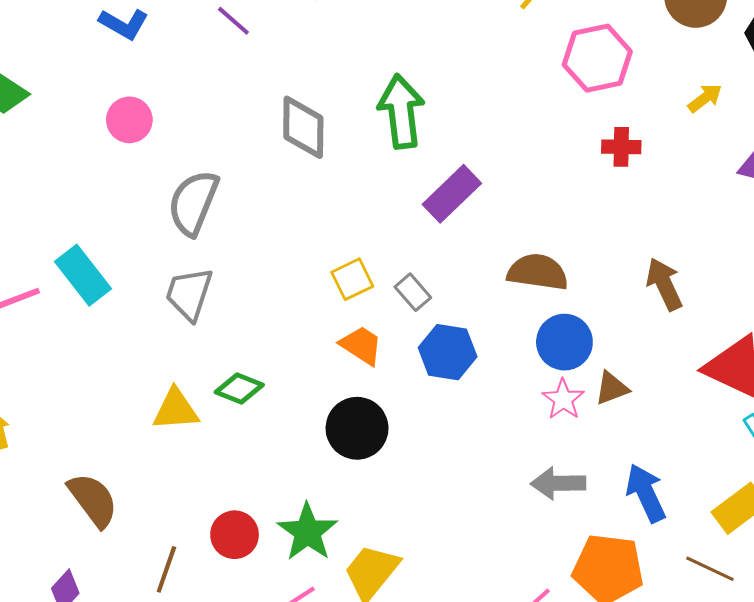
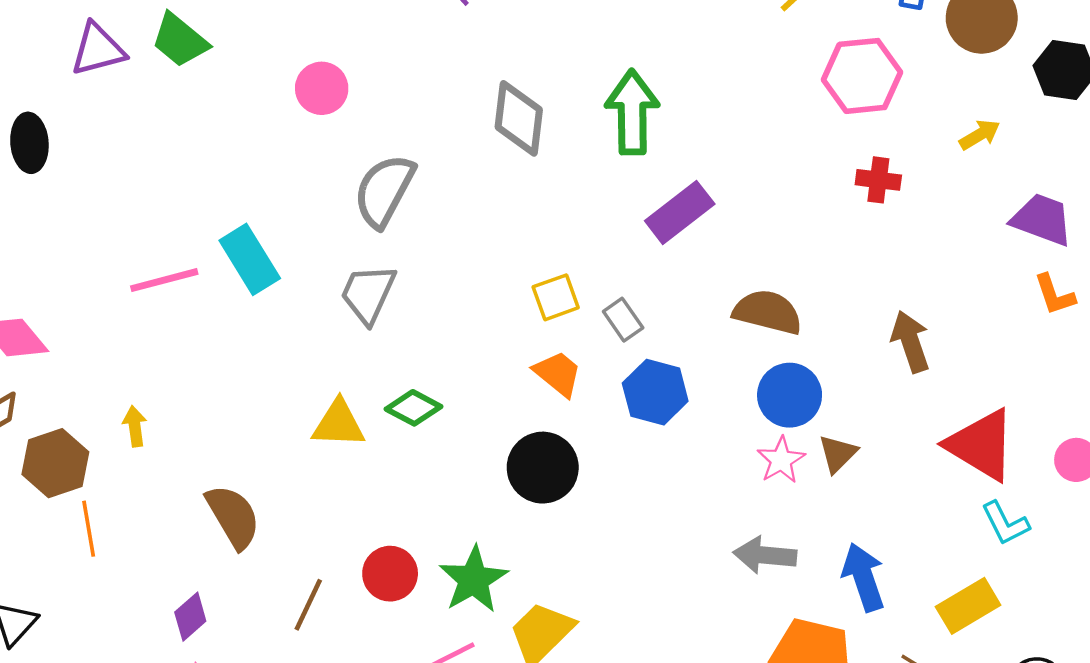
brown triangle: (612, 388) -> (838, 454), turned -30

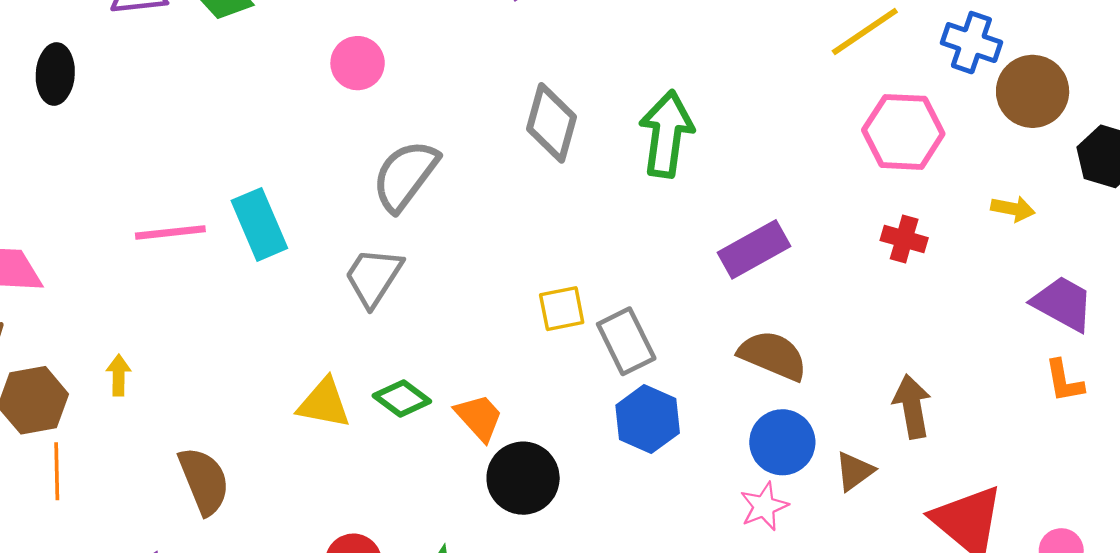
yellow arrow: (980, 135) -> (1013, 209), turned 33
purple rectangle: (680, 212) -> (754, 249), moved
gray rectangle: (623, 320) -> (626, 341), size x1.5
orange trapezoid: (558, 374) -> (479, 417), moved
brown triangle: (838, 454) -> (854, 471), moved

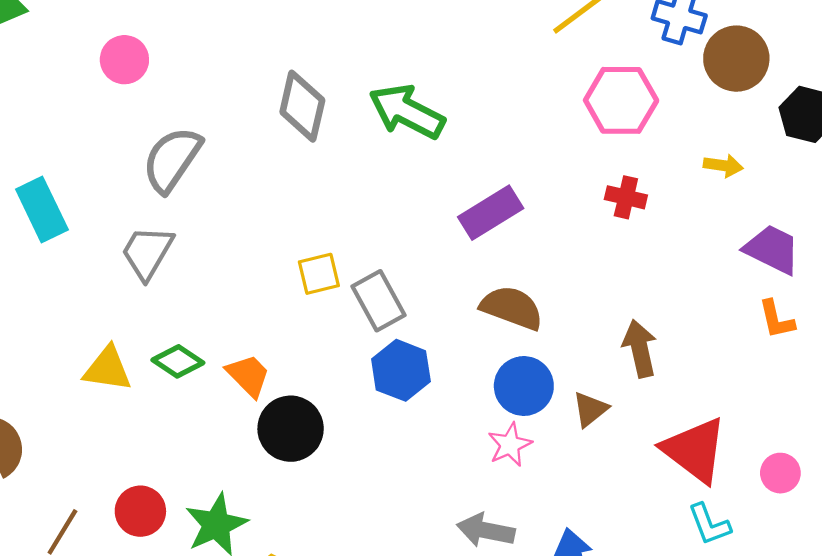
green arrow: (666, 134) -> (407, 112), turned -68

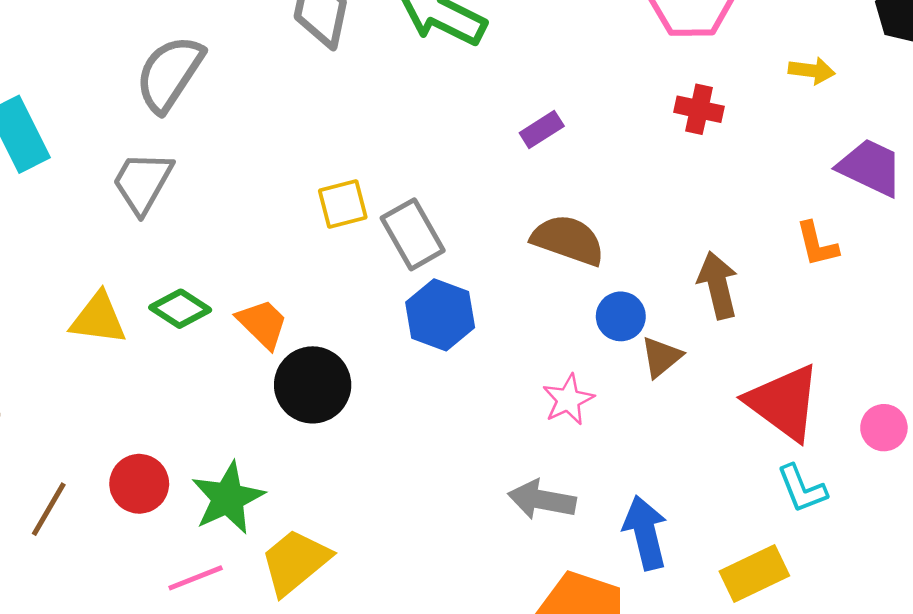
purple rectangle: (491, 213) -> (542, 130), size x0.6
orange L-shape: (776, 319) -> (817, 244), moved
blue circle: (524, 386) -> (621, 316), moved, size x0.7

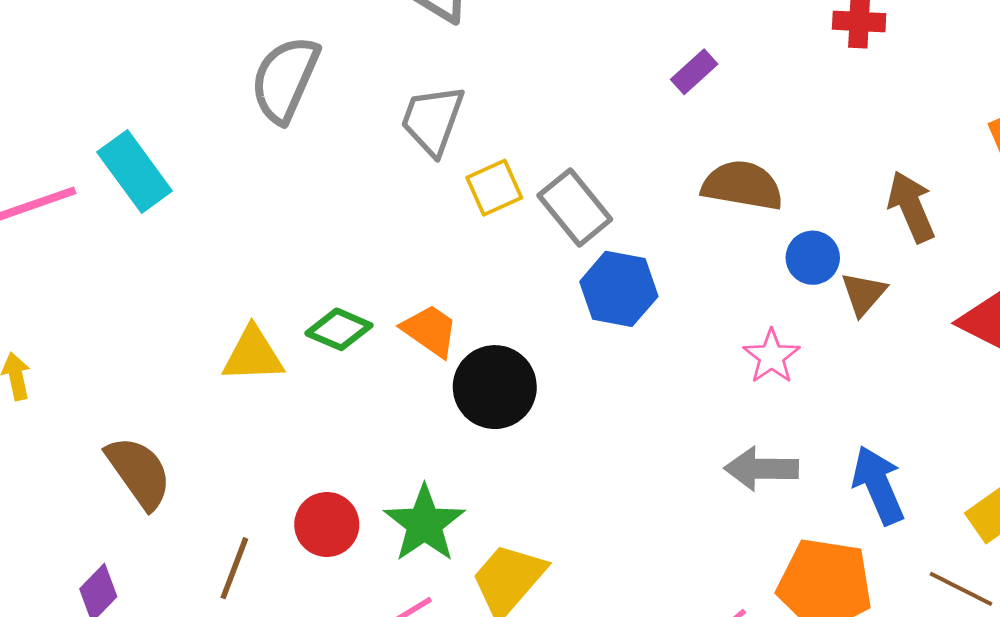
gray trapezoid: (142, 182) -> (432, 120), moved

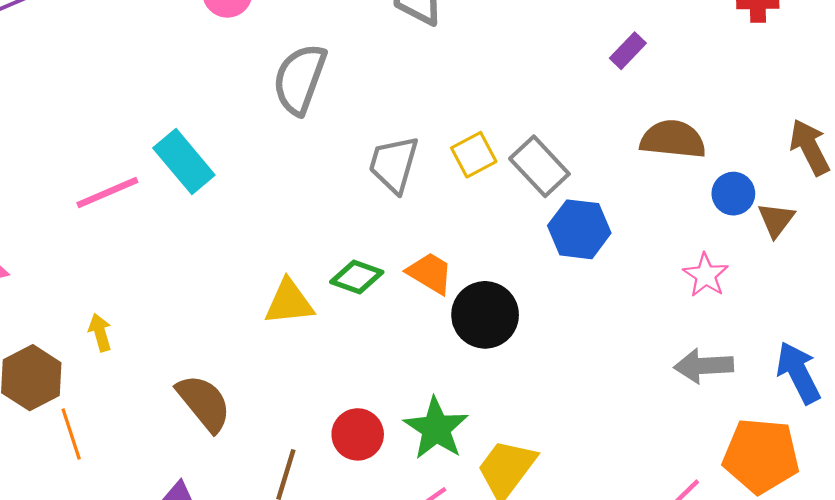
gray trapezoid: (432, 120) -> (394, 164), moved

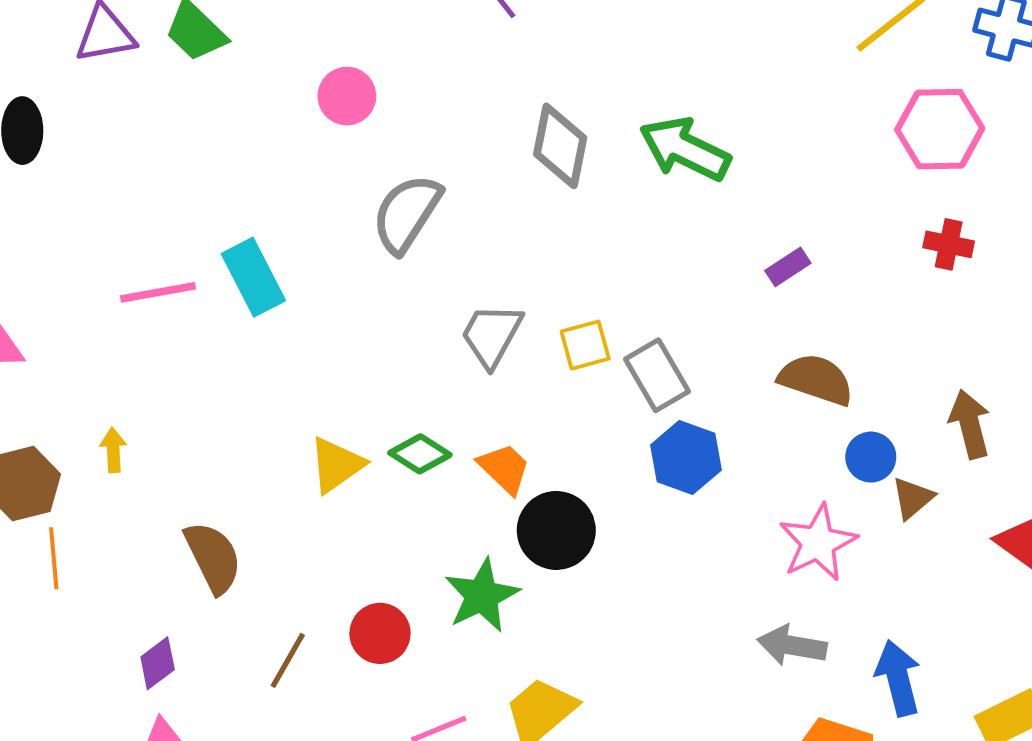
pink star: (706, 275) -> (818, 543), size x1.5
yellow triangle: (289, 302) -> (336, 465), turned -42
green star: (436, 429) -> (482, 596), moved

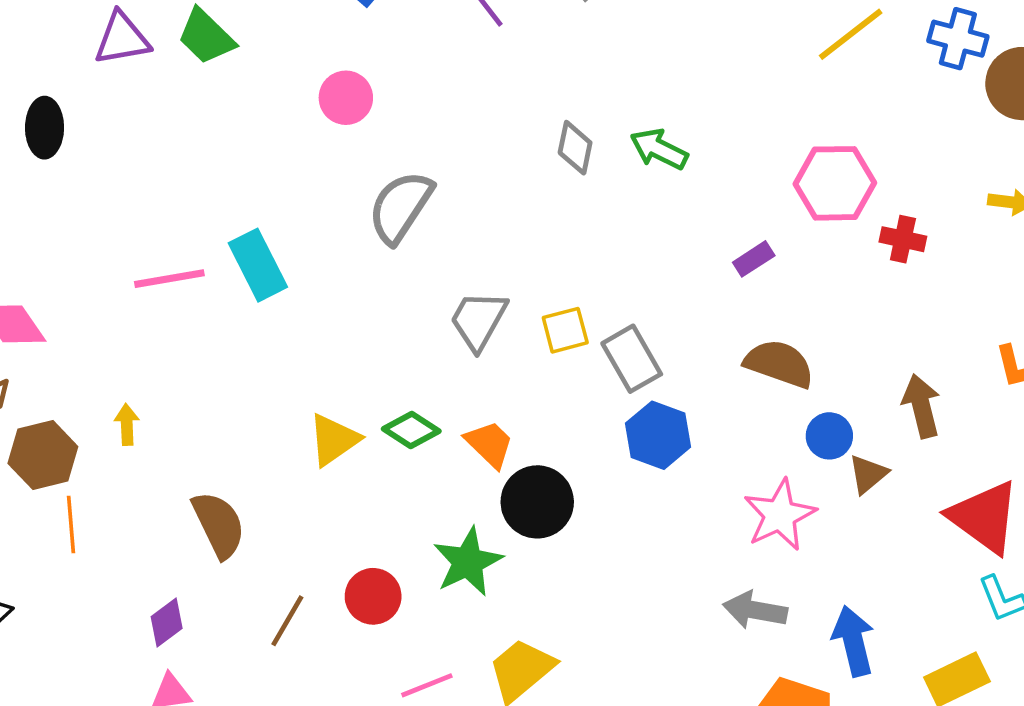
pink hexagon: (940, 129) -> (835, 183), moved
gray diamond: (560, 146) -> (575, 148), moved, size x0.7
green arrow: (685, 149) -> (659, 149), size x0.7

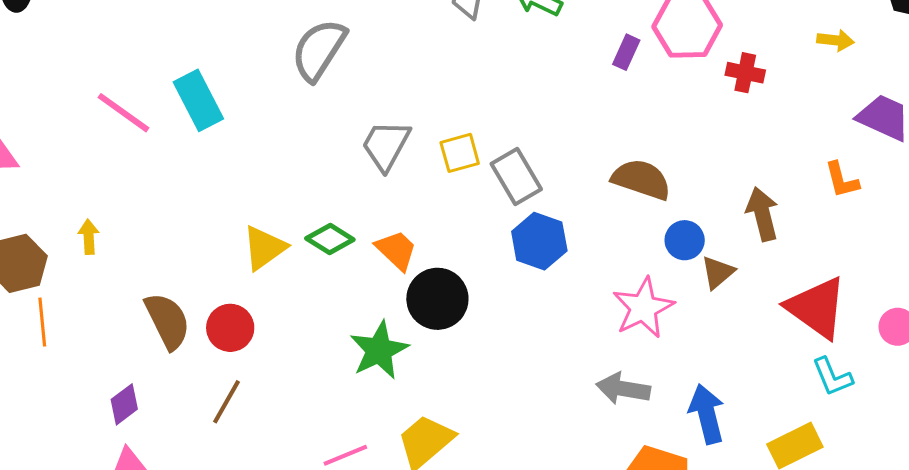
purple rectangle: (754, 259) -> (626, 52), moved, turned -32
pink line: (169, 279) -> (124, 113), turned 46
red circle: (373, 596) -> (230, 328), moved

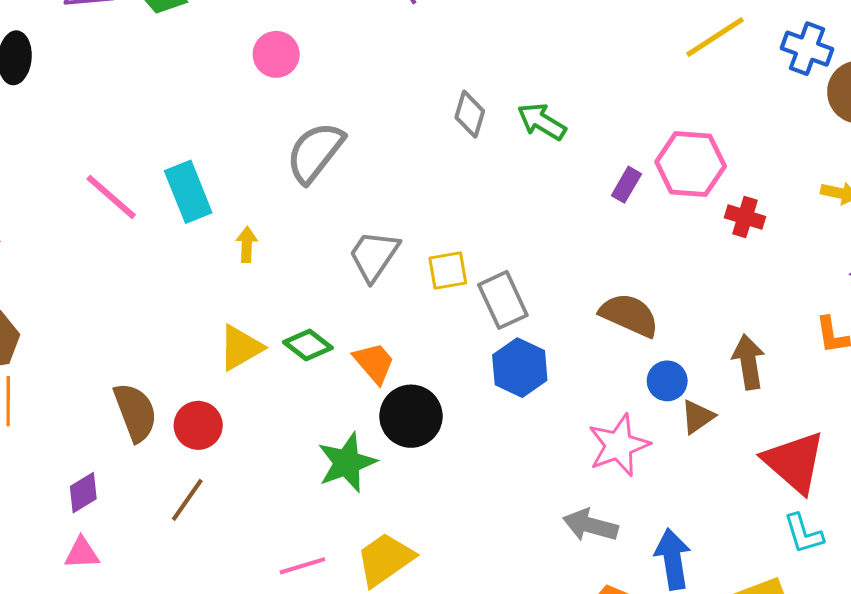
yellow arrow: (89, 237) -> (247, 244), moved

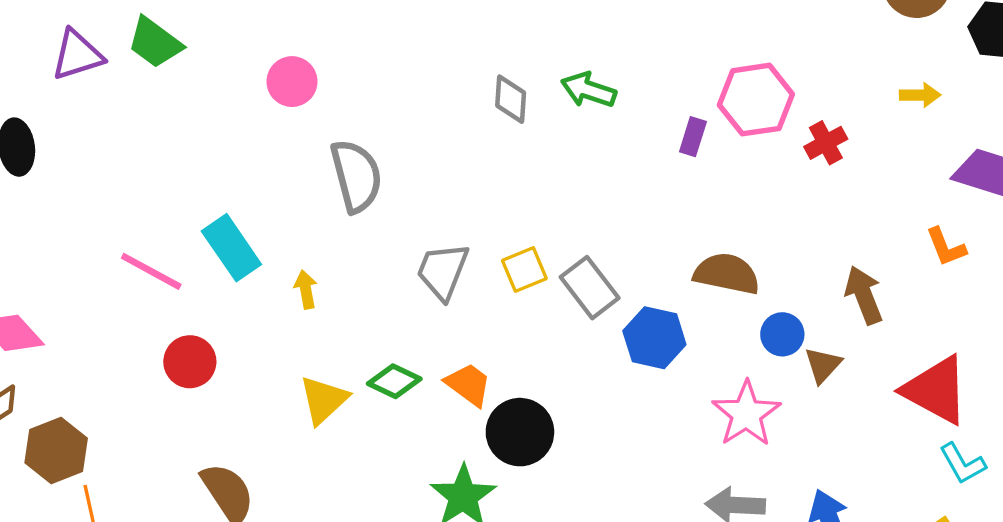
gray semicircle: (315, 152) -> (356, 176), turned 140
red cross: (745, 217) -> (826, 143), turned -33
blue hexagon: (520, 368) -> (654, 338), moved
red circle: (198, 425) -> (190, 362), moved

